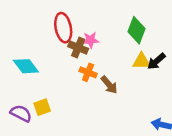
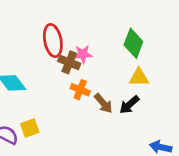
black arrow: (156, 61) -> (129, 105), moved

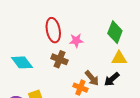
brown cross: (69, 62) -> (60, 59), moved
orange cross: (80, 90) -> (80, 88), moved

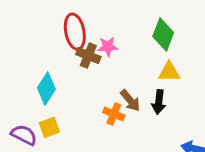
brown cross: (60, 59) -> (88, 56), moved
cyan diamond: (22, 62) -> (46, 88), moved, turned 70
black arrow: (112, 79) -> (159, 102), turned -42

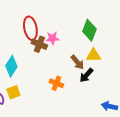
brown arrow: (130, 100) -> (77, 62), moved
black arrow: (159, 102) -> (86, 75), turned 35

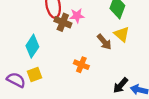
yellow triangle: (93, 55) -> (122, 34), turned 42
black arrow: (86, 75) -> (121, 85), moved

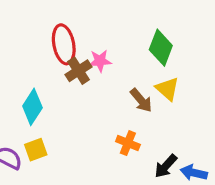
brown cross: (63, 22) -> (79, 71), turned 35
orange cross: (81, 65) -> (128, 143), moved

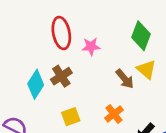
brown cross: (79, 71) -> (61, 76), moved
orange cross: (128, 143) -> (114, 114), turned 30
yellow square: (36, 150) -> (71, 117), moved

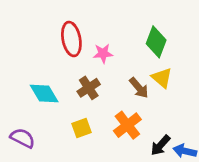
brown cross: (61, 76) -> (89, 88), moved
cyan diamond: (36, 84) -> (44, 94), turned -64
orange cross: (114, 114) -> (127, 125), size x1.4

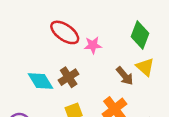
red ellipse: (71, 39) -> (65, 32), turned -44
brown cross: (89, 88) -> (69, 77), moved

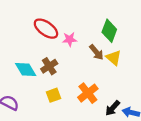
brown arrow: (125, 76) -> (96, 52), moved

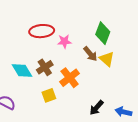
red ellipse: (46, 29) -> (42, 31), turned -40
orange cross: (88, 93) -> (70, 78), moved
black arrow: (113, 108) -> (97, 108), moved

